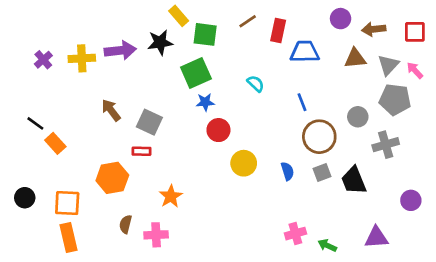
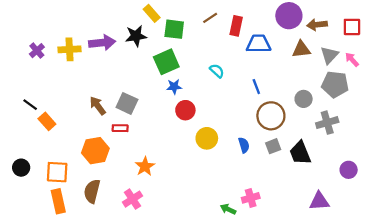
purple circle: (341, 19) -> (289, 16), size x1.5
brown arrow: (111, 110) -> (98, 106), moved
brown semicircle: (126, 224) -> (92, 191), moved, size x1.5
pink cross: (156, 235) -> (133, 199), turned -30
green arrow: (327, 245) -> (228, 209), moved

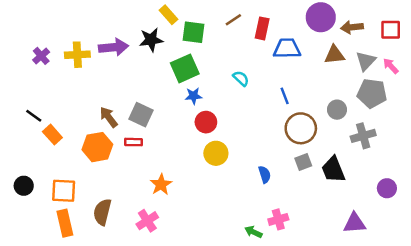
yellow circle: (207, 138) -> (216, 153), moved
blue semicircle: (244, 145) -> (265, 175), moved
orange hexagon: (95, 151) -> (97, 147), moved

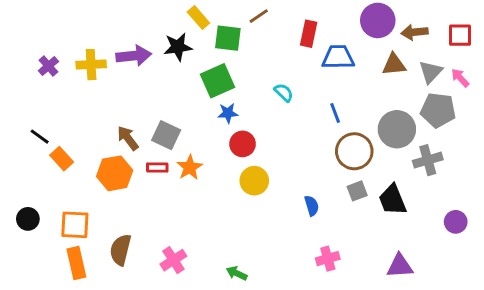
brown line: (233, 20) -> (259, 16), moved
gray circle: (337, 110) -> (397, 129), size x1.6
orange star: (161, 184) -> (190, 167), moved
purple triangle: (354, 223) -> (400, 266), moved
green arrow: (253, 232) -> (237, 273), moved

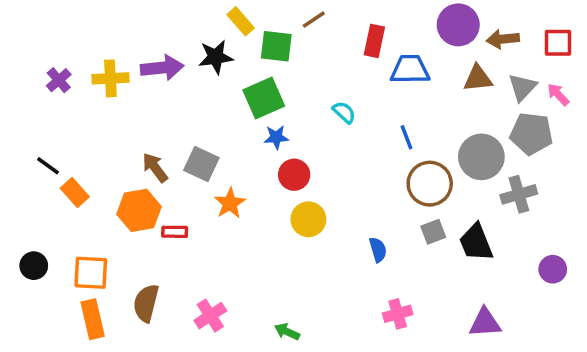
red rectangle: (157, 167) -> (175, 232), moved

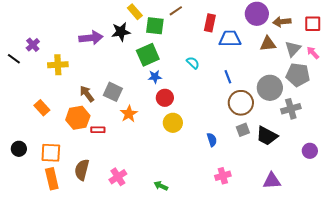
yellow cross: (110, 78) -> (58, 65), moved
black line: (48, 166) -> (14, 59), moved
black trapezoid: (476, 242) -> (267, 136), turned -40

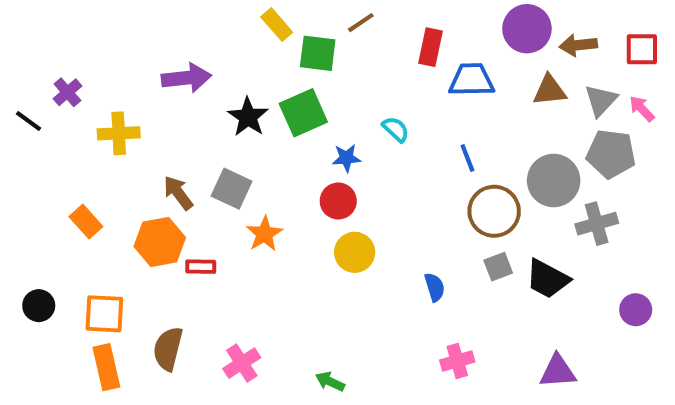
black star: (121, 32) -> (248, 117), moved, turned -30
blue star: (155, 77) -> (346, 158), moved

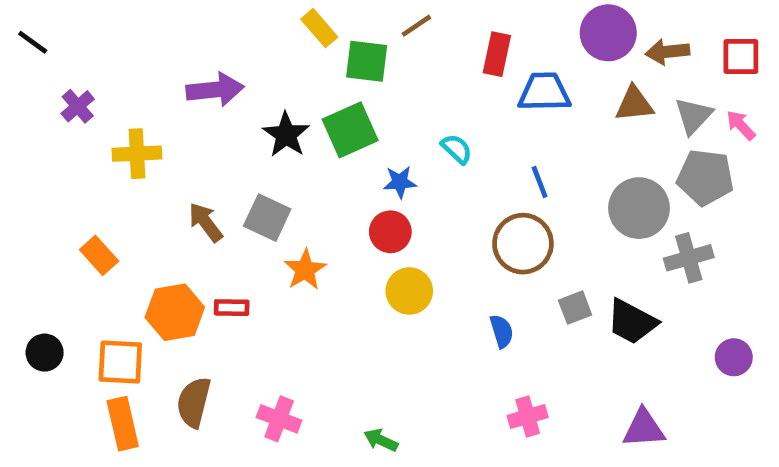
black line: (28, 121) -> (33, 42), moved
brown circle: (494, 211) -> (523, 244), moved
orange hexagon: (160, 242) -> (175, 312), moved
pink cross: (242, 363) -> (279, 419), turned -36

